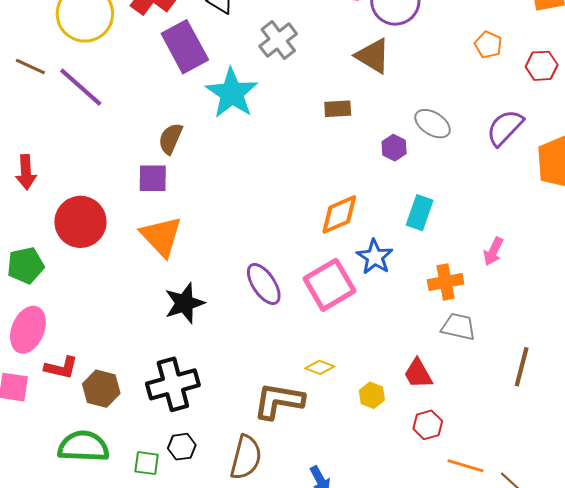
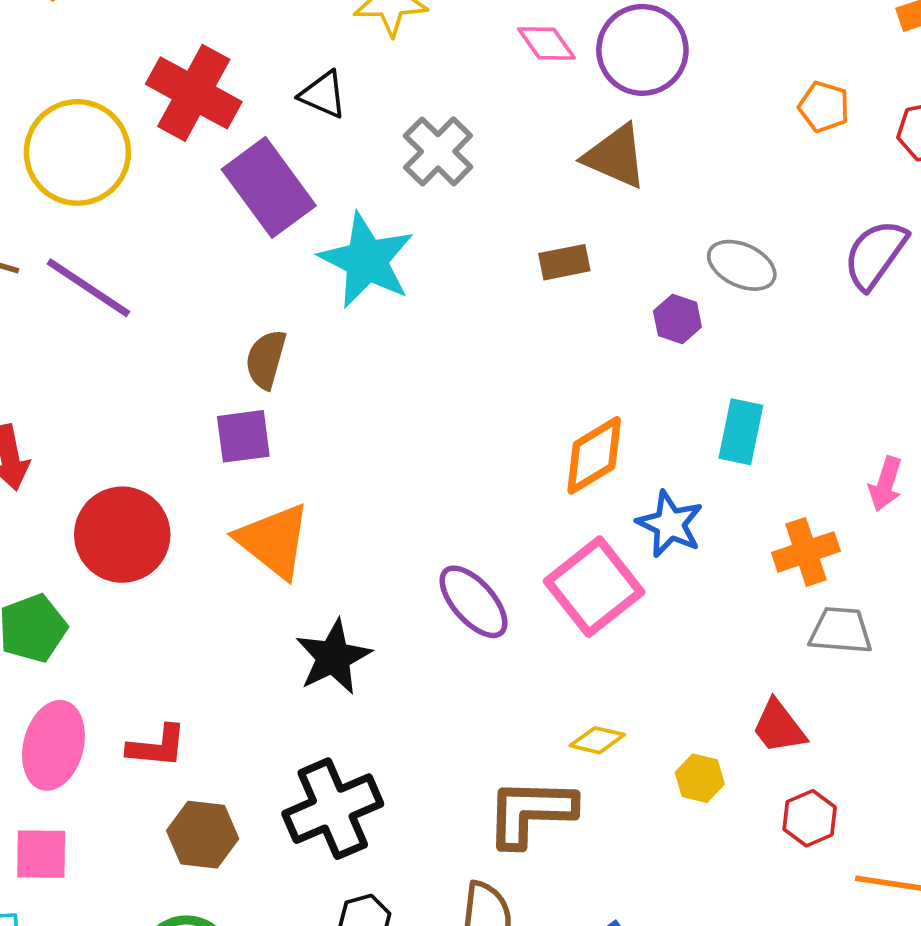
red L-shape: (61, 368) -> (157, 746), moved

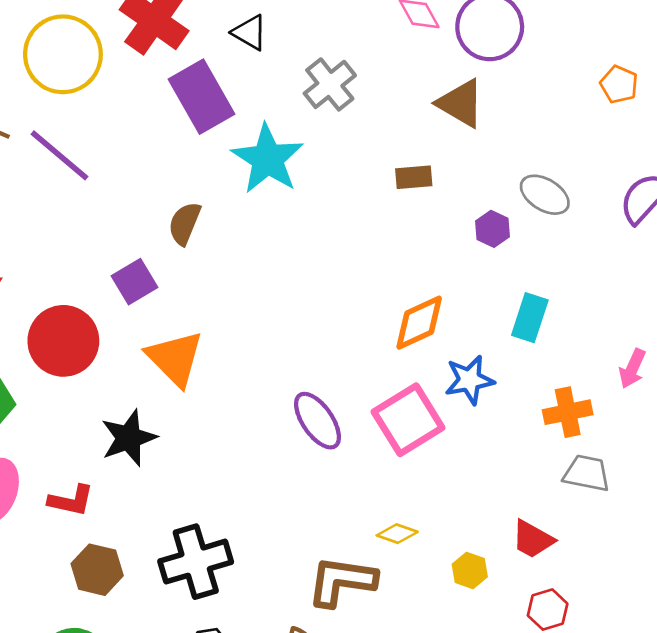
purple square: (243, 436) -> (134, 282), moved, turned -30
blue star: (670, 524) -> (469, 380), turned 30
black star: (333, 657) -> (129, 438), moved
red trapezoid: (779, 727) -> (533, 539), turned -30

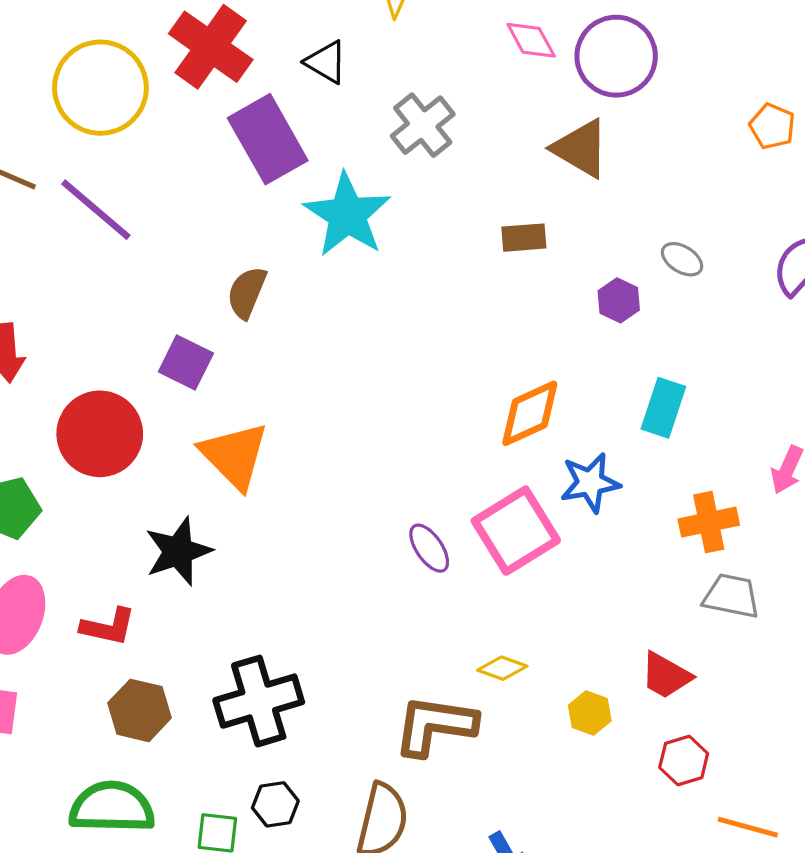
gray ellipse: (545, 195) -> (682, 259), size x0.7
purple square: (134, 282) -> (186, 363), turned -33
purple ellipse: (318, 421) -> (429, 548), moved, size x0.7

